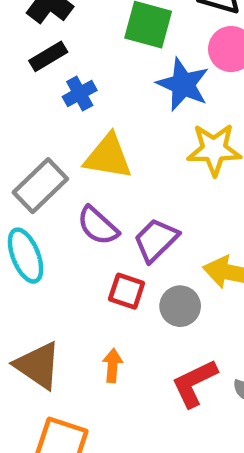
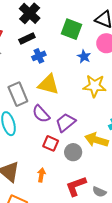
blue star: (183, 84) -> (84, 56), size x0.6
gray rectangle: (40, 186) -> (18, 94), turned -75

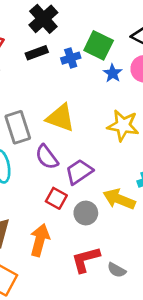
blue cross: (39, 56) -> (71, 58), moved
blue star: (84, 56) -> (113, 73), moved
orange arrow: (41, 175) -> (40, 240), size x1.6

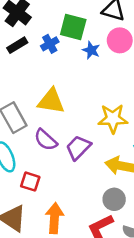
yellow star: (123, 125) -> (113, 119), moved
red square: (56, 198) -> (30, 182), moved
gray circle: (86, 213) -> (114, 199), moved

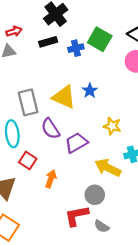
blue star: (91, 50) -> (90, 91), moved
yellow star: (113, 119) -> (112, 126), size x0.7
orange arrow: (54, 218) -> (51, 179), moved, size x0.7

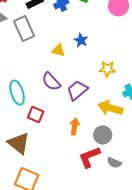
yellow triangle: (64, 97) -> (58, 50), size x0.6
gray rectangle: (28, 102) -> (24, 29), moved
orange arrow: (51, 179) -> (75, 126), moved

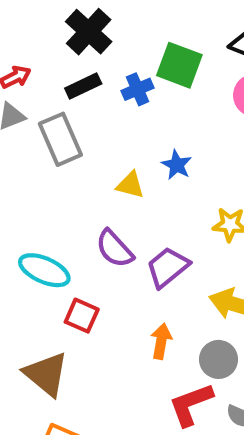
cyan ellipse: (17, 93) -> (44, 270), turned -50

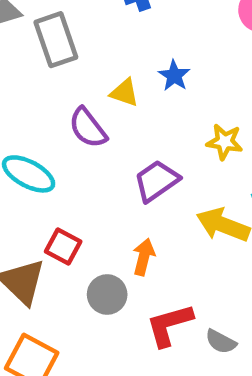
purple semicircle: (115, 249) -> (88, 128), moved
red square: (82, 316) -> (63, 246), moved
gray circle: (219, 359) -> (107, 294), moved

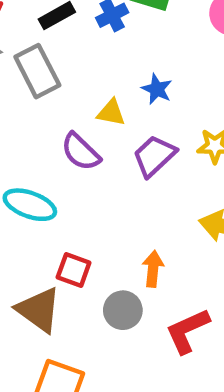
purple trapezoid: (156, 181) -> (154, 156), moved

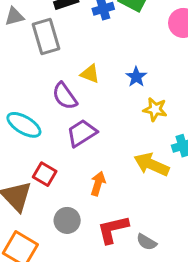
blue star: (157, 89) -> (136, 77), moved
purple trapezoid: (154, 156) -> (82, 133), moved
gray circle: (123, 310) -> (67, 220), moved

